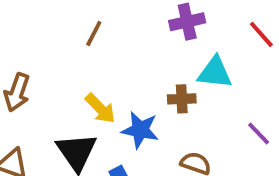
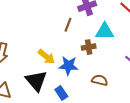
brown line: (94, 33) -> (68, 25), moved

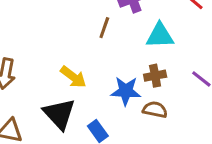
brown cross: (89, 47) -> (155, 76), moved
blue star: (68, 66) -> (126, 91), moved

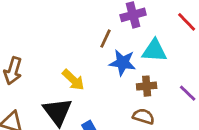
blue star: (126, 91) -> (123, 63), moved

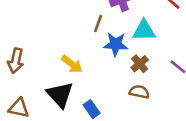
brown cross: (147, 86) -> (140, 64), turned -30

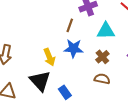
blue star: (116, 44) -> (73, 48), moved
yellow arrow: (72, 64) -> (49, 57), turned 30

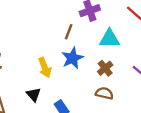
blue star: (73, 48) -> (72, 58), turned -30
black triangle: (40, 81) -> (34, 95), size x0.6

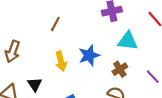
brown line: (69, 32) -> (55, 24), moved
black triangle: (34, 95) -> (35, 84), moved

